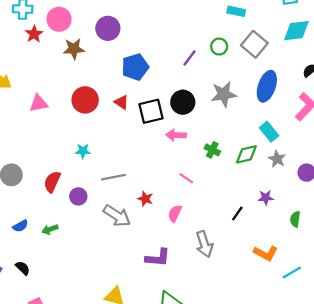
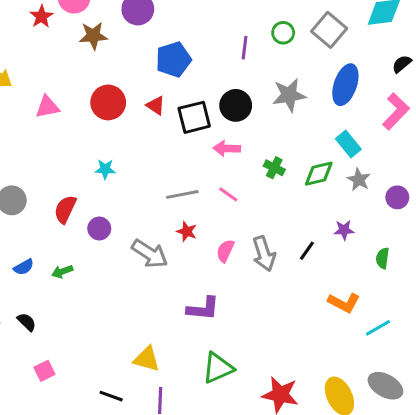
purple line: (190, 58) -> (245, 48), turned -30
gray line: (114, 177) -> (182, 194), moved
pink line: (186, 178) -> (228, 194), moved
gray arrow: (204, 244) -> (264, 254), moved

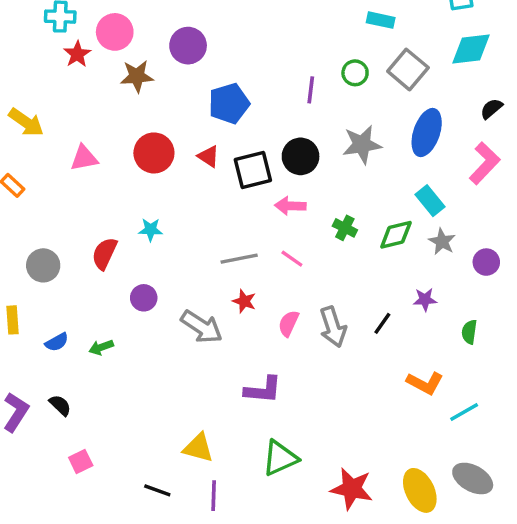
red semicircle: (65, 209) -> (105, 254), moved

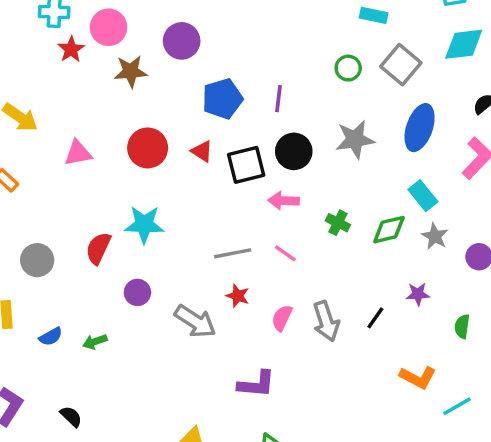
purple line: (311, 90) -> (278, 99), moved
cyan star: (151, 230) -> (144, 224), size x1.6
black semicircle: (60, 405) -> (71, 416), moved

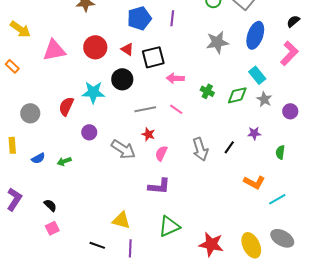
black circle: (294, 151) -> (122, 79), moved
pink triangle: (78, 153) -> (54, 50), size x1.4
pink semicircle: (282, 318) -> (161, 153), moved

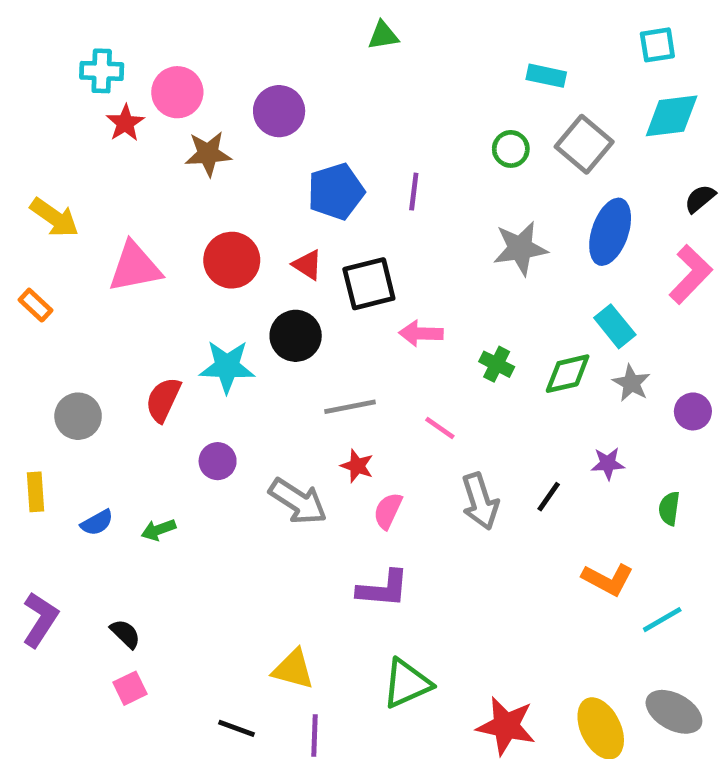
pink line: (176, 109) -> (440, 428), moved

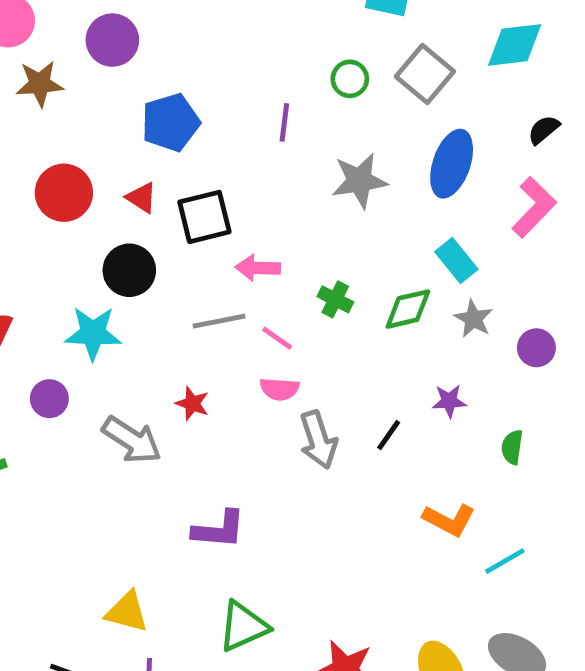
purple line: (414, 192) -> (284, 122), moved
cyan star: (227, 367) -> (93, 333), moved
gray line: (350, 407) -> (219, 321), moved
pink line: (440, 428) -> (277, 338), moved
pink semicircle: (388, 511) -> (280, 389), moved, turned -111

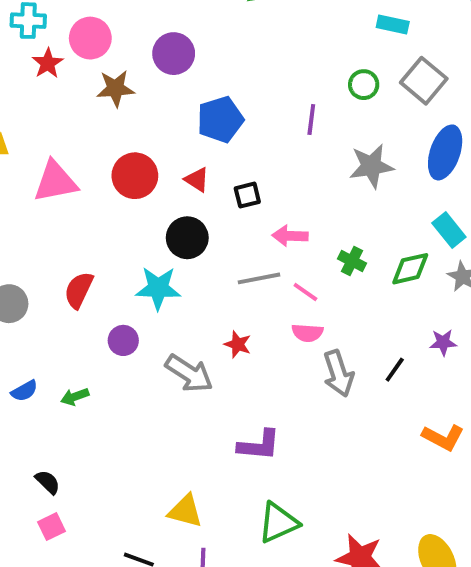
black square: (204, 217) -> (247, 195), size x0.6

